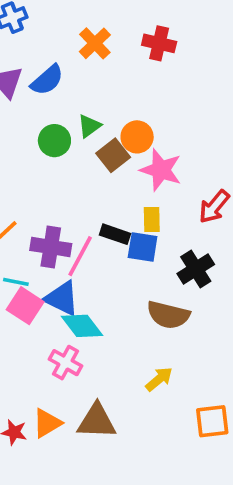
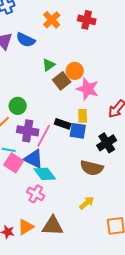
blue semicircle: (47, 80) -> (26, 40), turned 66
green circle: (54, 141) -> (18, 106), moved

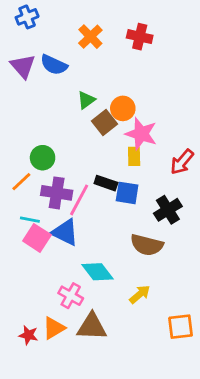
yellow rectangle: (83, 116) -> (134, 156), moved
cyan diamond: (45, 174) -> (97, 272), moved
pink cross: (36, 194) -> (71, 296), moved

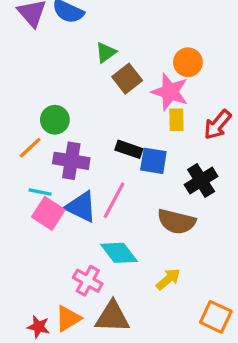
orange circle: (123, 108) -> (188, 62), moved
yellow rectangle: (134, 156) -> (176, 120), moved
pink line: (79, 200) -> (114, 200), moved
orange square: (181, 327) -> (216, 317), turned 32

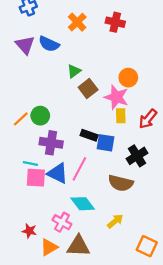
orange line: (30, 148) -> (21, 119), moved
pink square: (48, 213) -> (36, 178), turned -30
red star: (38, 327) -> (29, 231), moved

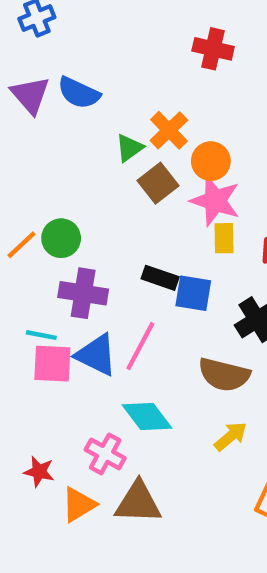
orange cross: (77, 22) -> (169, 130), moved
orange circle: (128, 78) -> (211, 161), moved
yellow arrow: (115, 221) -> (231, 436), moved

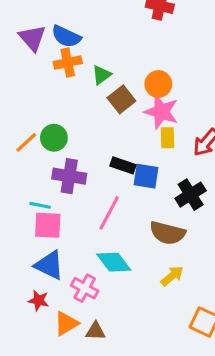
orange cross: (169, 130) -> (68, 63), moved, turned 32
blue triangle: (96, 355) -> (49, 265), moved
brown triangle: (138, 502) -> (95, 331), moved, size x0.6

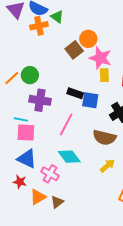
green triangle: (101, 75) -> (57, 17), moved, turned -48
orange circle: (158, 84) -> (88, 39), moved
brown triangle: (95, 331) -> (57, 202), turned -40

